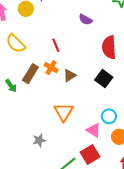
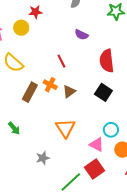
red line: (56, 45) -> (61, 61), moved
green arrow: (11, 86) -> (14, 128), moved

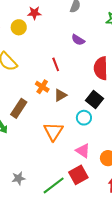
brown rectangle: (30, 92) -> (19, 108), moved
cyan circle: (111, 130) -> (84, 118), moved
gray star: (43, 158) -> (18, 178), moved

